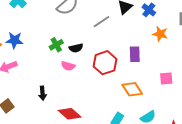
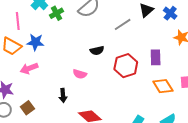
green cross: (56, 45) -> (57, 13), moved
pink semicircle: (68, 66) -> (80, 74), moved
orange diamond: (132, 89) -> (163, 86), moved

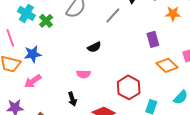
red hexagon: (126, 66) -> (129, 87), moved

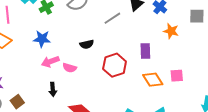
blue star: (33, 54) -> (42, 39), moved
pink arrow: (33, 81) -> (50, 62), moved
red hexagon: (129, 87) -> (115, 65), moved

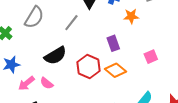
black semicircle: (87, 44) -> (55, 56), size x1.6
pink semicircle: (70, 68) -> (47, 83), turned 40
orange diamond: (153, 80) -> (115, 70), moved

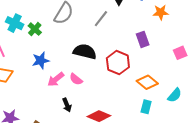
black semicircle: (55, 56) -> (85, 52), turned -135
orange diamond: (115, 70) -> (147, 82), moved

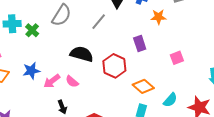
cyan cross: (15, 23) -> (12, 24), turned -30
blue star: (41, 60) -> (31, 71), moved

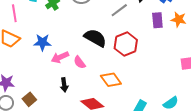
purple rectangle: (140, 43) -> (157, 20), moved
red hexagon: (114, 66) -> (126, 44), moved
orange diamond: (143, 86) -> (111, 80), moved

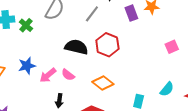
black arrow: (64, 85) -> (59, 101), turned 32

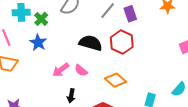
purple rectangle: (131, 13) -> (130, 14), moved
blue star: (27, 66) -> (38, 43), moved, turned -30

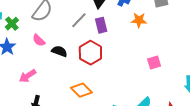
black semicircle: (91, 43) -> (59, 51), size x0.7
pink semicircle: (81, 70) -> (39, 40), moved

